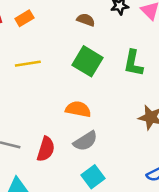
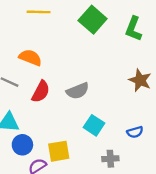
orange semicircle: (78, 109) -> (30, 58), moved
cyan square: (93, 177) -> (94, 125), moved, turned -30

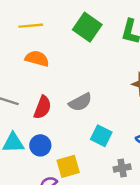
orange semicircle: (30, 58) -> (37, 59), moved
blue circle: (22, 145) -> (40, 145), moved

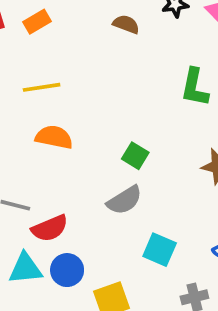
green square: (87, 27) -> (135, 156), moved, size x0.6
red semicircle: (43, 107) -> (50, 228), moved, turned 50

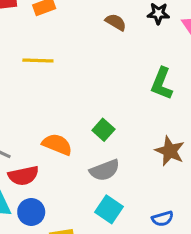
orange semicircle: (54, 137) -> (57, 144), moved
gray semicircle: (124, 200) -> (105, 170), moved

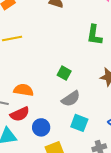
orange semicircle: (57, 144) -> (24, 90), moved
blue circle: (31, 212) -> (41, 127), moved

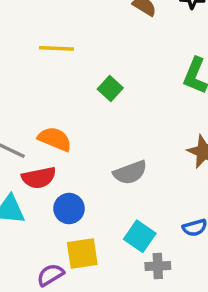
green square: (64, 73) -> (110, 88), moved
cyan square: (79, 123) -> (140, 236), moved

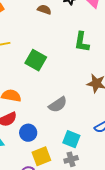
green square: (110, 88) -> (36, 60), size x1.5
gray cross: (158, 266) -> (71, 159), moved

